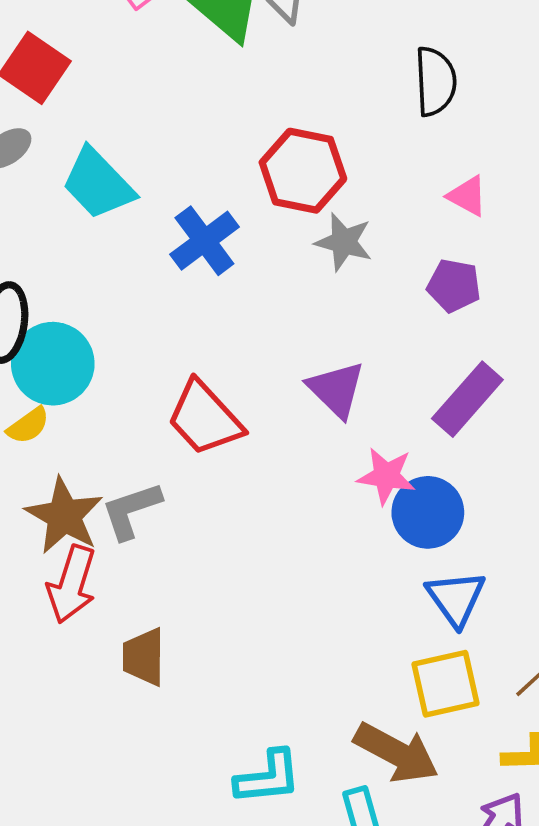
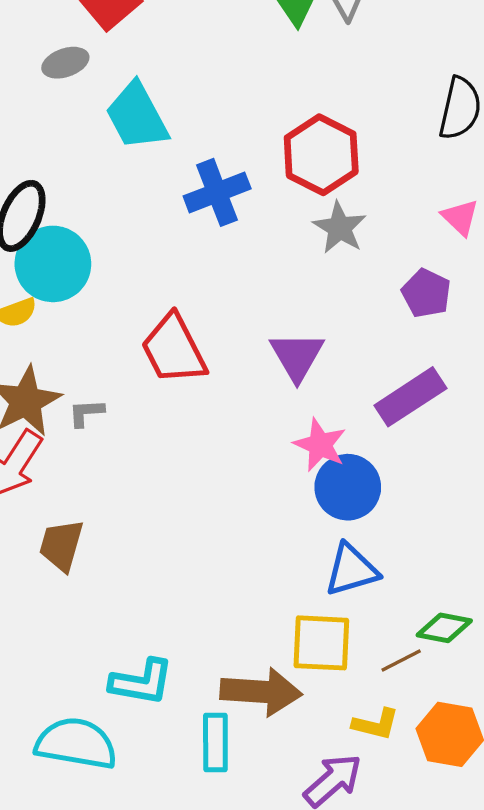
gray L-shape: (131, 510) -> (86, 413), size x0.6
blue triangle: (456, 598) -> (352, 570), turned 34
brown arrow: (396, 753) -> (261, 692), turned -40

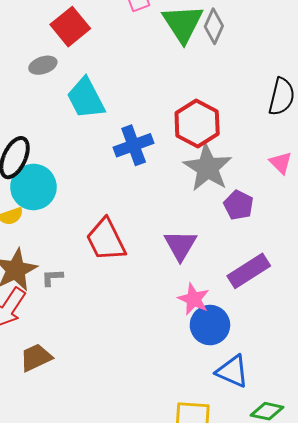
gray star: (340, 228) -> (208, 168), size x1.5
purple pentagon: (426, 293) -> (238, 205), moved
brown trapezoid: (61, 545) -> (36, 357), turned 48
blue triangle: (352, 570) -> (232, 371), moved, turned 39

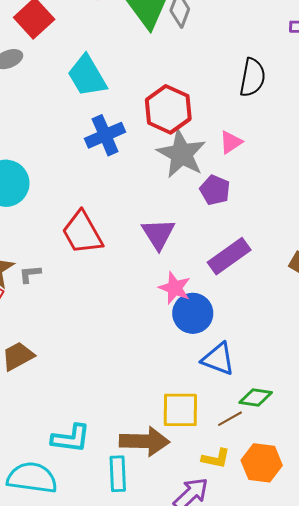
cyan trapezoid: (86, 98) -> (87, 76), moved
pink triangle: (281, 163) -> (231, 142), moved, turned 45

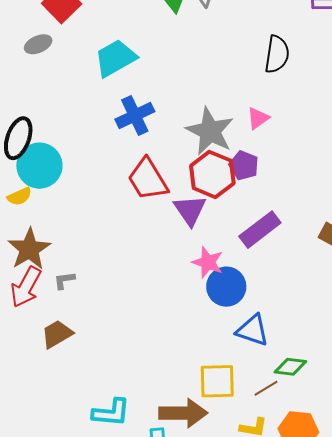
cyan trapezoid: (87, 76) -> (115, 58), turned 93
red hexagon: (168, 109) -> (212, 174), moved
red trapezoid: (82, 233) -> (148, 179), moved
gray L-shape: (30, 274) -> (64, 280), moved

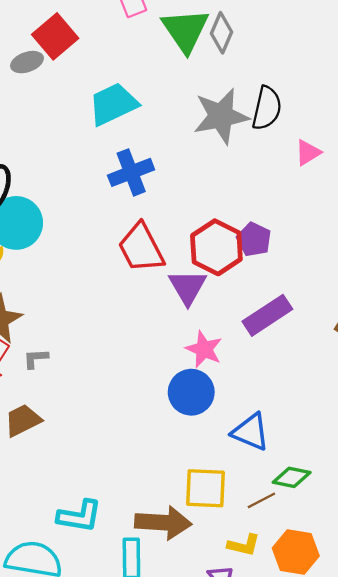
gray ellipse: (38, 44) -> (27, 62), moved
black semicircle: (277, 54) -> (267, 108), moved
pink triangle: (258, 118) -> (308, 152), moved
gray star: (210, 131) -> (221, 116), moved, turned 30
blue circle: (226, 287) -> (191, 392), moved

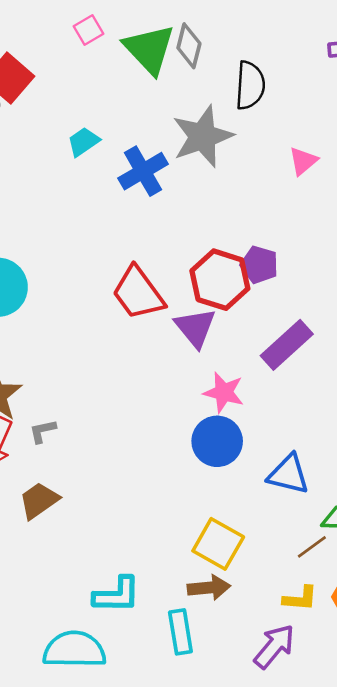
cyan trapezoid: (113, 104) -> (83, 142), size x0.6
black semicircle: (267, 108) -> (250, 85), moved
blue cross: (131, 172) -> (143, 171), moved
yellow square: (205, 488) -> (218, 544), moved, turned 36
brown arrow: (163, 523) -> (209, 588), size x0.7

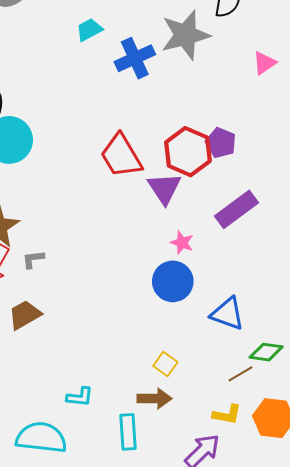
pink star: (224, 392) -> (182, 243), size x0.7
yellow square: (218, 544) -> (165, 364), size x0.6
cyan L-shape: (117, 595) -> (80, 397), size x0.7

